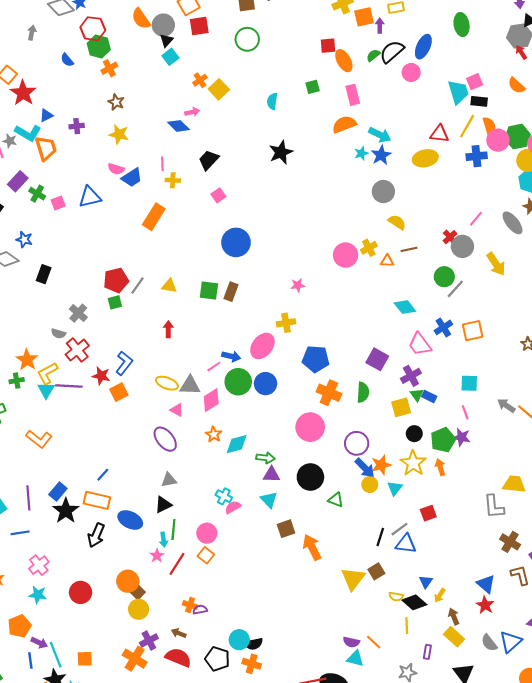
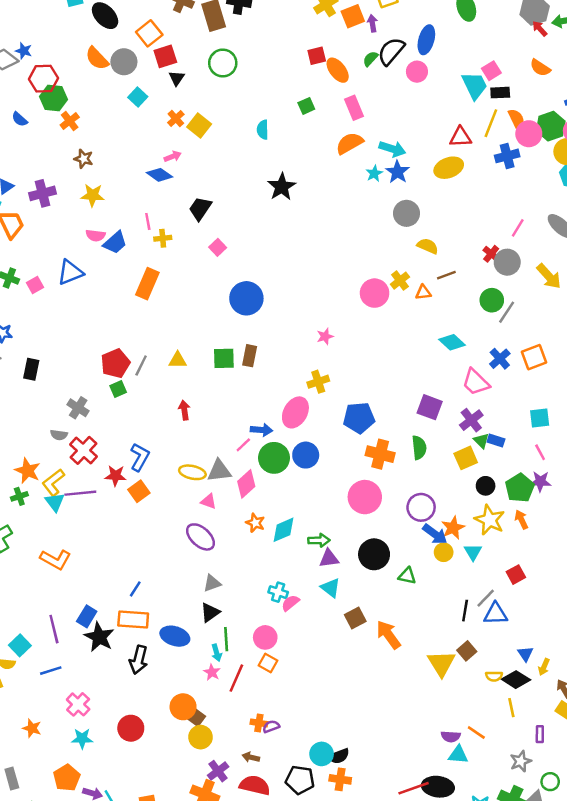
black triangle: (166, 40) -> (177, 78), moved
purple cross: (77, 126) -> (42, 193), size x1.5

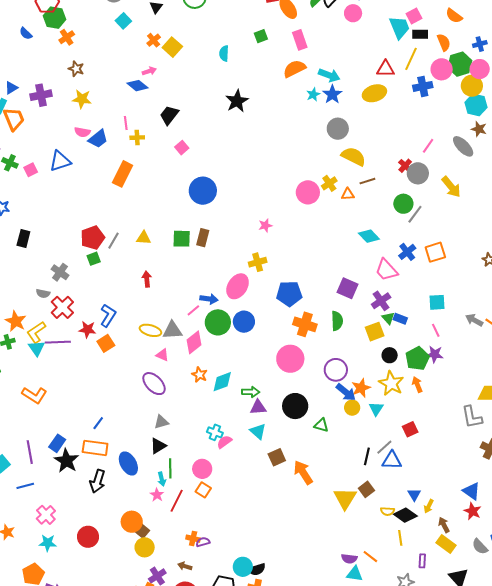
orange semicircle: (516, 119) -> (444, 42), moved
yellow semicircle: (428, 246) -> (354, 156), size x1.4
blue ellipse: (175, 636) -> (128, 464), turned 40

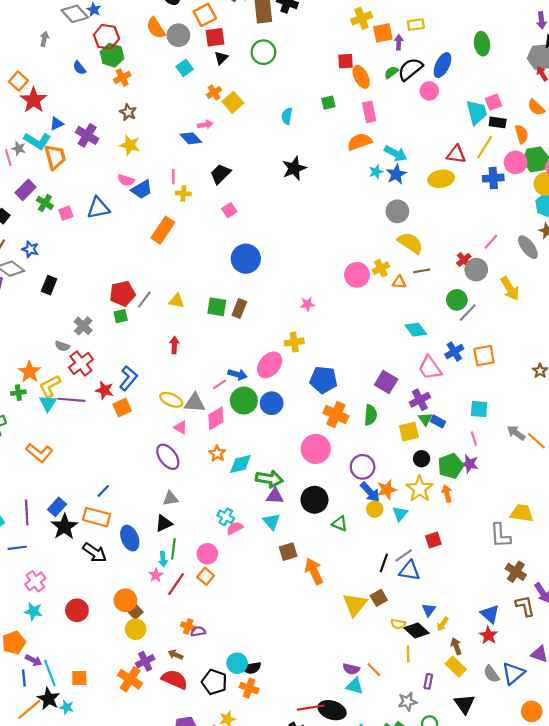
purple cross: (41, 95) -> (87, 135), turned 35
green arrow: (251, 392) -> (269, 479), size x1.4
black arrow: (98, 481) -> (95, 553), turned -80

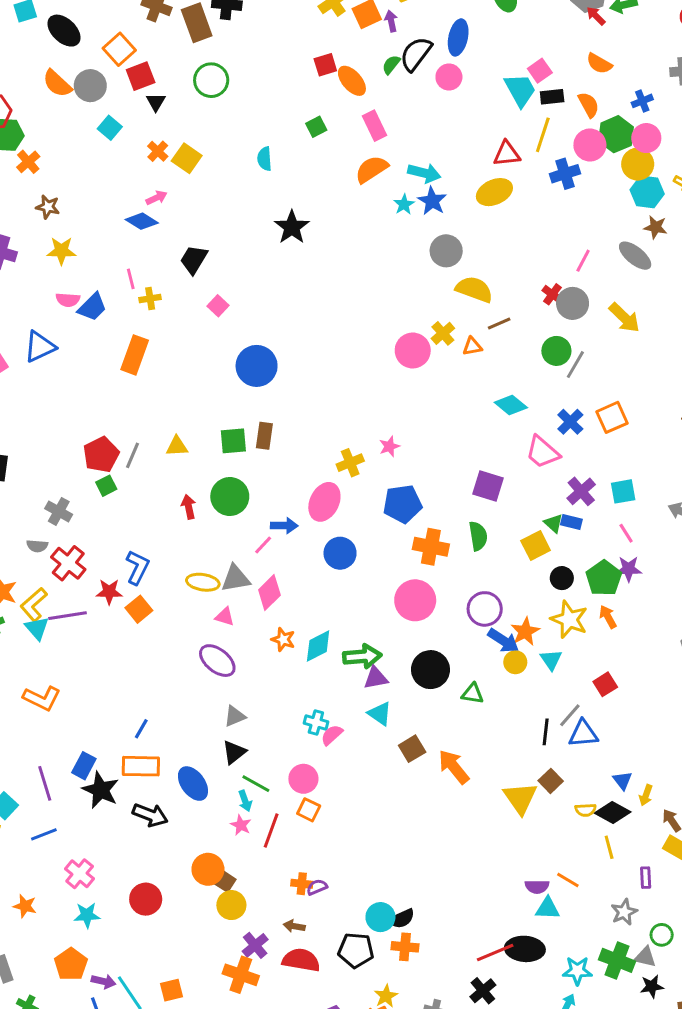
pink star: (307, 304) -> (389, 446), moved
purple cross: (420, 400) -> (581, 491), moved
green circle: (244, 401) -> (230, 497), moved
green line: (173, 549) -> (256, 784), turned -54

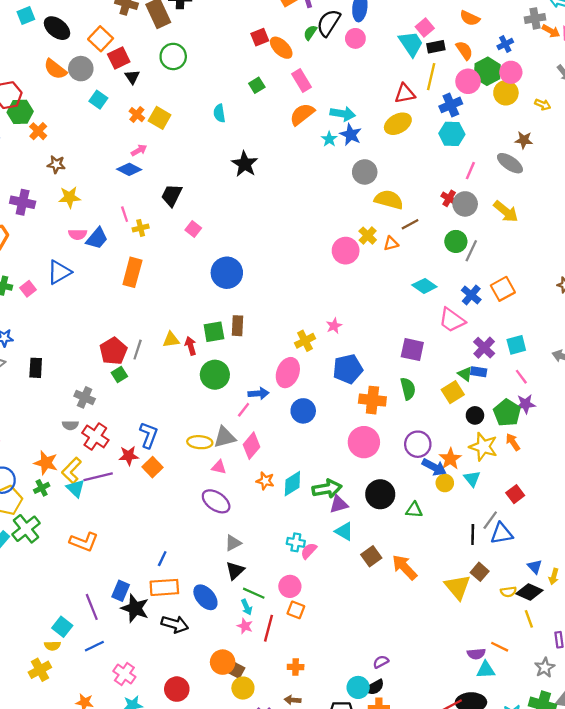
cyan hexagon: (647, 192) -> (452, 134), moved
red arrow: (189, 507) -> (191, 346), moved
purple semicircle: (317, 887) -> (381, 662), moved

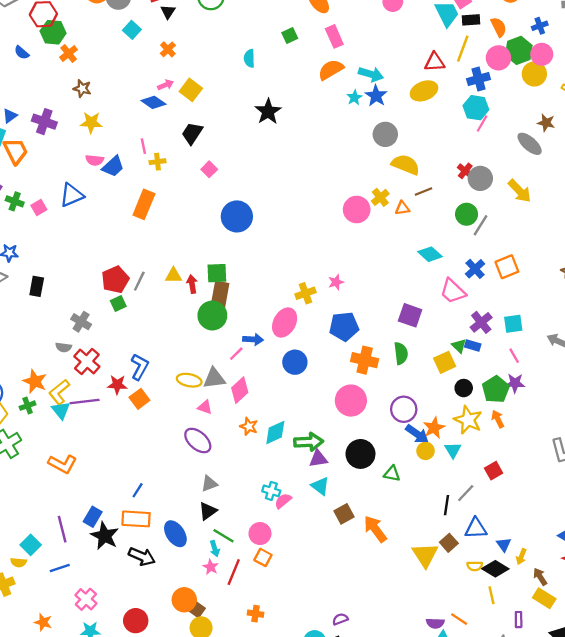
yellow square: (160, 118) -> (191, 90), moved
pink line: (470, 171) -> (482, 123), moved
brown rectangle: (237, 326) -> (220, 296), moved, size x1.4
blue triangle: (502, 533) -> (476, 528), moved

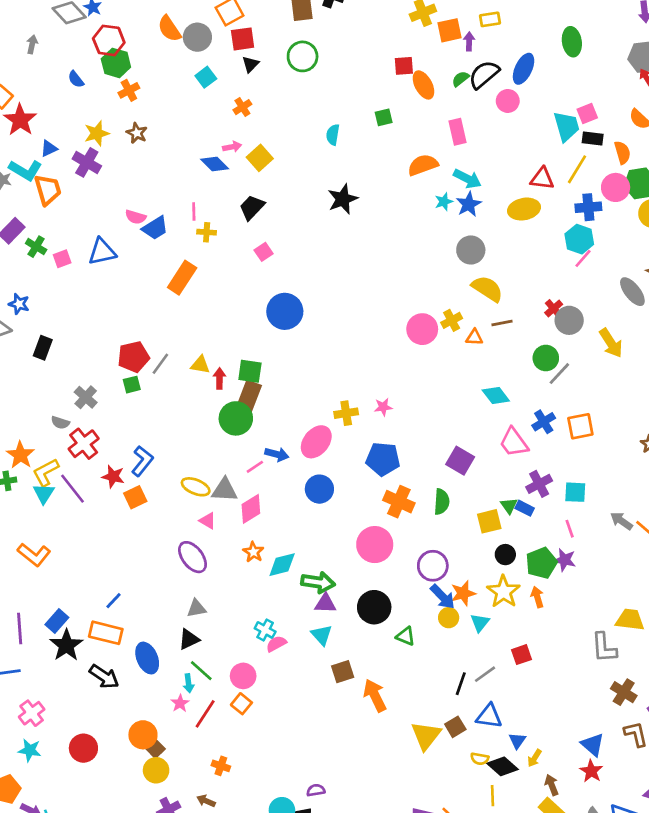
pink rectangle: (334, 36) -> (457, 132), moved
yellow star: (91, 123) -> (97, 133), moved, turned -30
purple line: (85, 402) -> (72, 489), turned 48

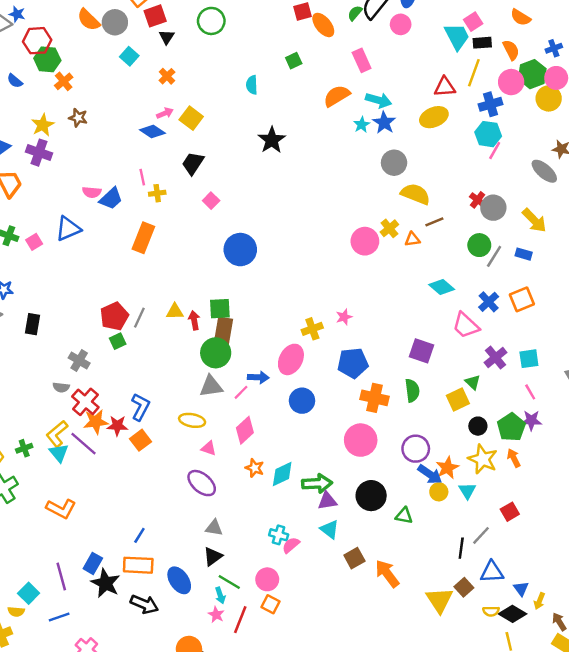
orange star: (20, 455) -> (96, 422), moved, turned -30
gray triangle: (224, 490) -> (211, 386), moved
blue rectangle: (525, 508) -> (524, 254), moved
gray triangle: (196, 608) -> (214, 528), turned 30

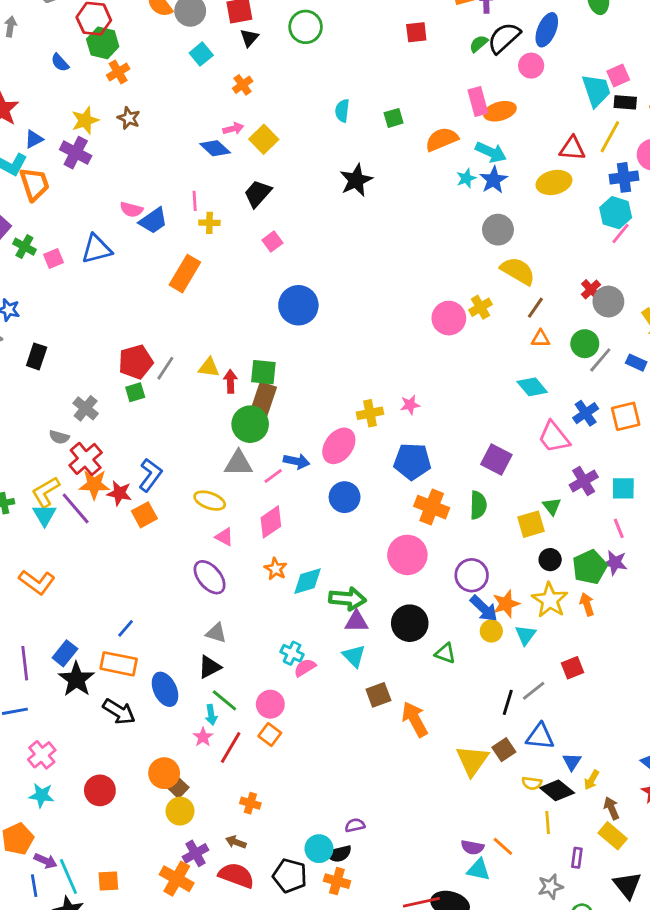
orange ellipse: (323, 25) -> (500, 111), moved, turned -75
green square: (294, 61) -> (394, 118), moved
brown line: (434, 222) -> (535, 308), turned -42
orange triangle: (412, 239) -> (541, 339), moved

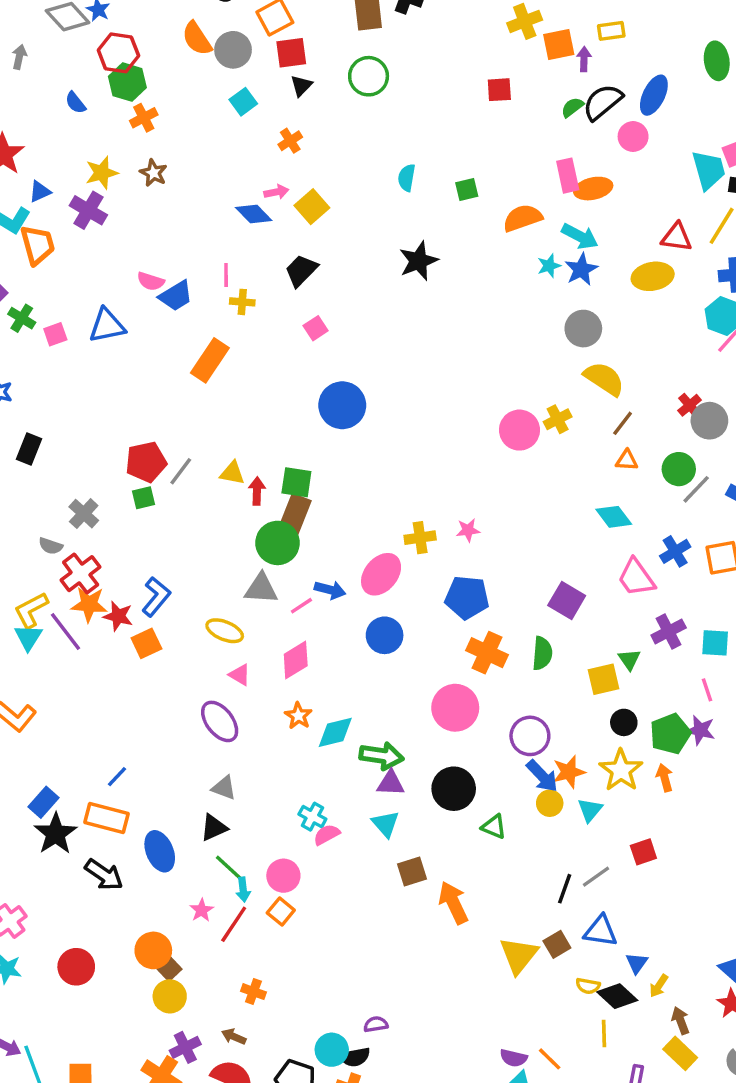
cyan arrow: (211, 715) -> (243, 890), moved

